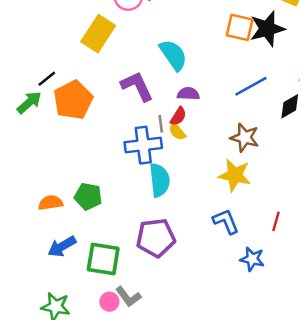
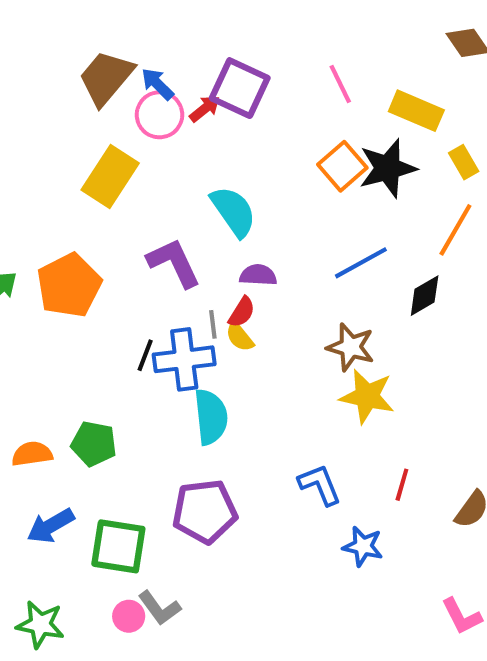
orange square: (240, 27) -> (342, 166), turned 36
black line: (47, 79) -> (145, 355), moved, turned -30
yellow star: (235, 175) -> (367, 396), moved

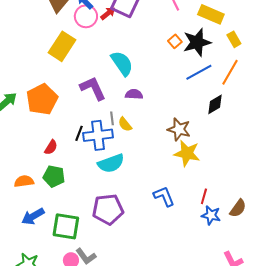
orange square: (342, 166) -> (175, 41), size x0.6
blue line: (361, 263) -> (199, 72), moved
red semicircle: (242, 312) -> (51, 147), moved
cyan semicircle: (211, 417) -> (111, 163), turned 76
blue star: (363, 546) -> (211, 215), moved

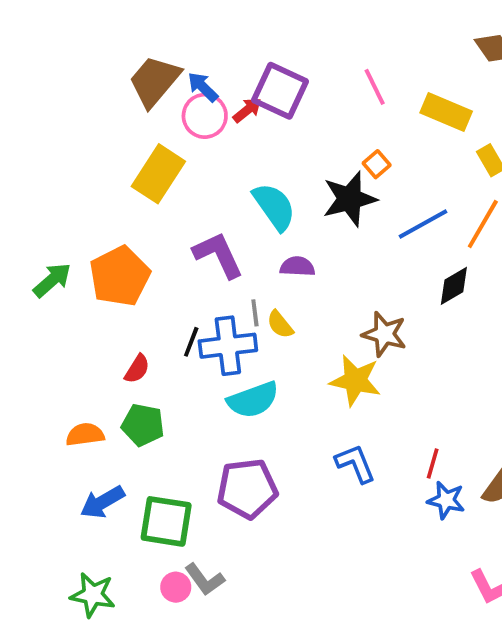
black star: (197, 42) -> (350, 199), moved
yellow star: (187, 153) -> (355, 380), moved

